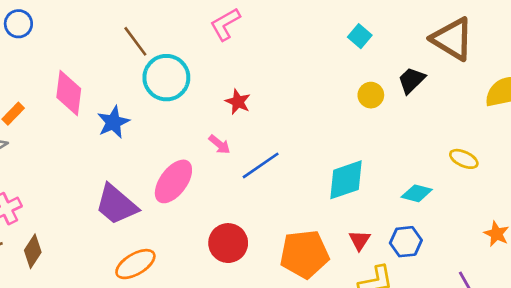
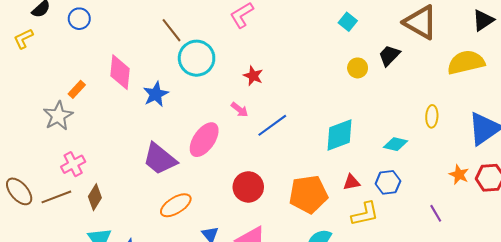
yellow ellipse: (464, 159) -> (432, 116), turned 70
red triangle: (360, 240) -> (351, 182), turned 48

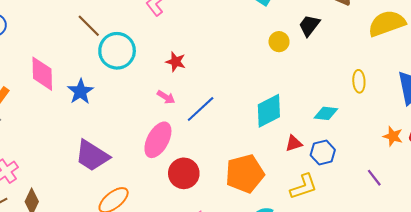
pink ellipse: (204, 140) -> (158, 140), moved
red triangle: (351, 182) -> (294, 143), moved

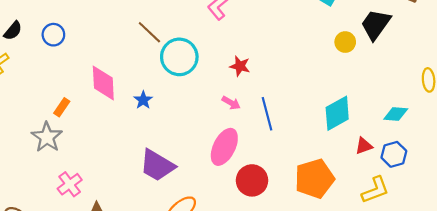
black trapezoid: (309, 26) -> (376, 24), size x1.4
blue star: (80, 92) -> (143, 100), size x0.7
blue line: (201, 109) -> (267, 114), turned -60

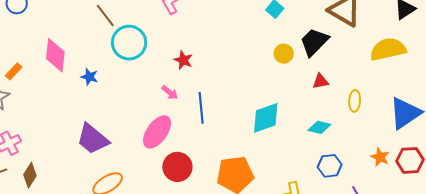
blue star: (143, 100) -> (89, 77), turned -30
red triangle: (364, 146) -> (320, 81), moved
blue hexagon: (394, 154) -> (330, 166), moved

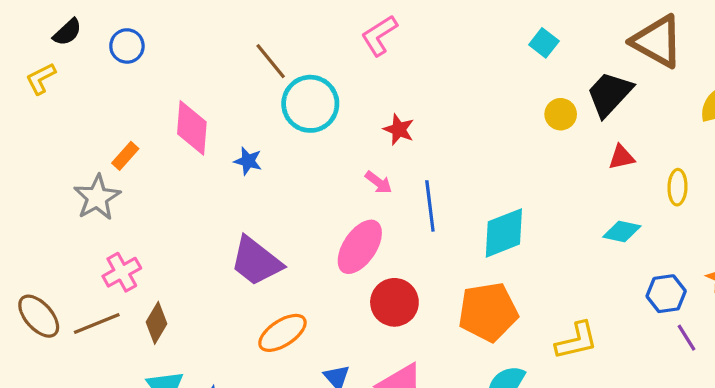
cyan diamond: (266, 118) -> (504, 233), moved
blue hexagon: (330, 166) -> (666, 294), moved

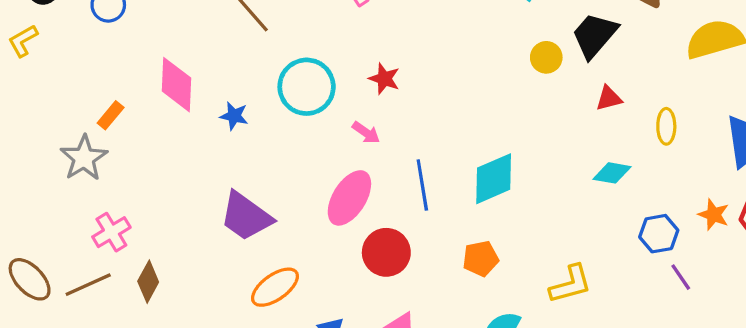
cyan circle: (310, 104) -> (307, 87), moved
blue line: (430, 206) -> (422, 185), moved
orange pentagon: (488, 312) -> (481, 258), size x0.6

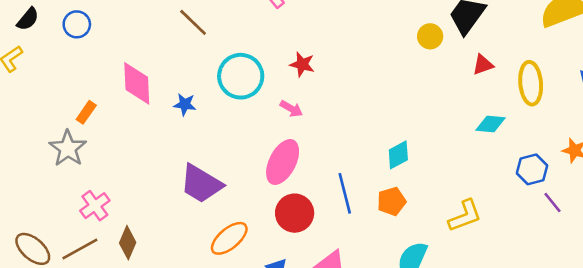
yellow ellipse: (666, 126) -> (531, 83), size x1.5
cyan diamond: (494, 179) -> (398, 155), moved, size x0.7
blue line: (422, 185) -> (345, 193), moved
red circle: (386, 252) -> (295, 213), moved

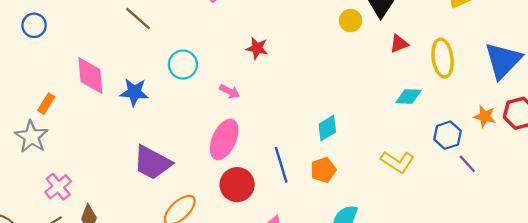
red star: (302, 64) -> (257, 48), moved
cyan circle: (241, 76) -> (183, 65), size x0.7
blue star: (185, 104) -> (134, 92), size x1.4
yellow L-shape: (465, 216) -> (397, 162), moved, turned 56

